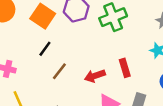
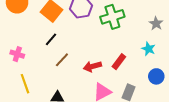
red rectangle: (125, 68) -> (119, 62), turned 49

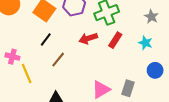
red rectangle: (119, 62) -> (115, 40), moved
red arrow: (92, 66) -> (88, 38), moved
yellow line: (25, 84) -> (27, 74), moved

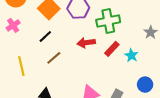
cyan star: (145, 43) -> (131, 55), moved
pink cross: (12, 57) -> (13, 25), moved, turned 32

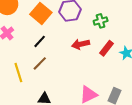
green cross: (108, 21) -> (101, 21), size x0.6
brown line: (54, 58) -> (40, 63), moved

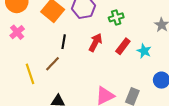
black line: (40, 41) -> (64, 42), moved, turned -32
red arrow: (81, 44) -> (95, 42), turned 132

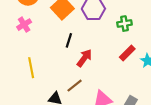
red arrow: (95, 42) -> (84, 58), moved
brown line: (52, 64) -> (75, 86), moved

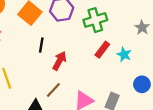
green cross: (124, 24) -> (95, 20), size x1.5

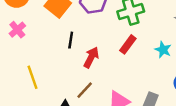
red rectangle: (102, 50) -> (128, 44), moved

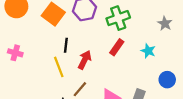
pink cross: (17, 30) -> (15, 53), moved, turned -32
yellow line: (33, 77) -> (59, 67), moved

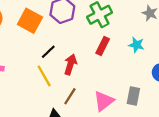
black line: (66, 45) -> (48, 52), turned 48

